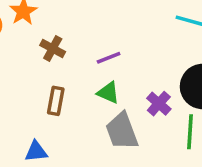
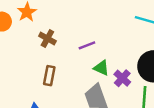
green triangle: (108, 93) -> (101, 68), moved

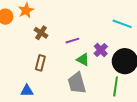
purple cross: (122, 78) -> (101, 50), moved

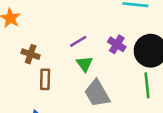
brown cross: (41, 33) -> (31, 54), moved
green triangle: (83, 60) -> (85, 64), moved, turned 40

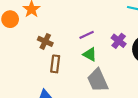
green triangle: (85, 64) -> (90, 54), turned -32

